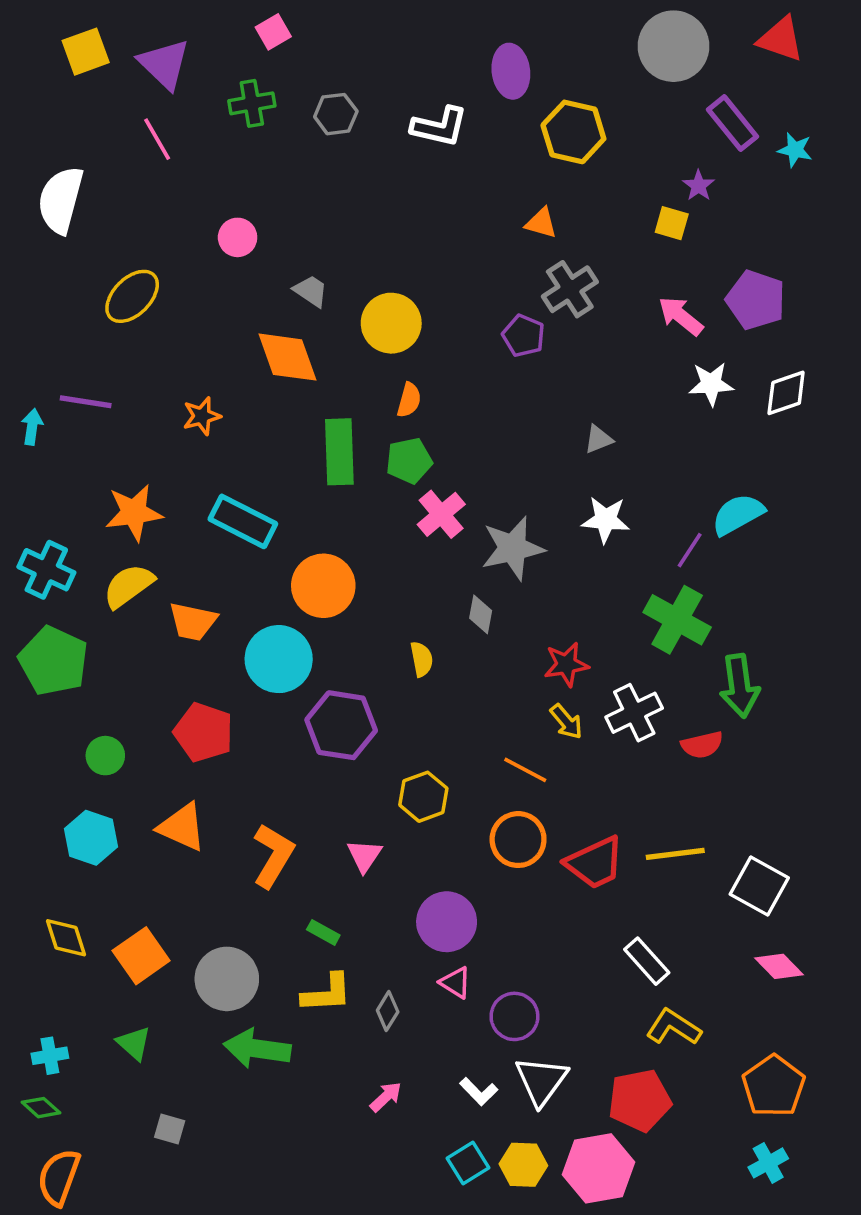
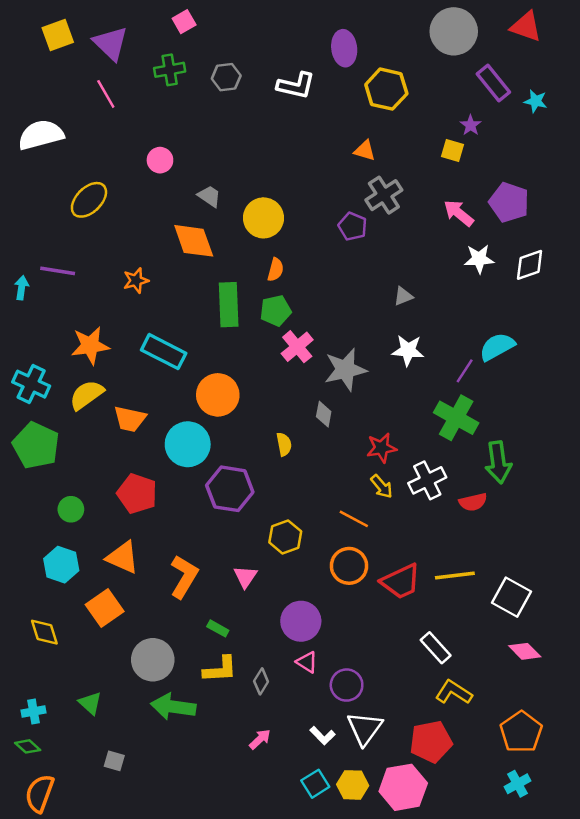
white semicircle: (61, 200) -> (41, 135), turned 60
orange square: (141, 956) -> (105, 608), moved

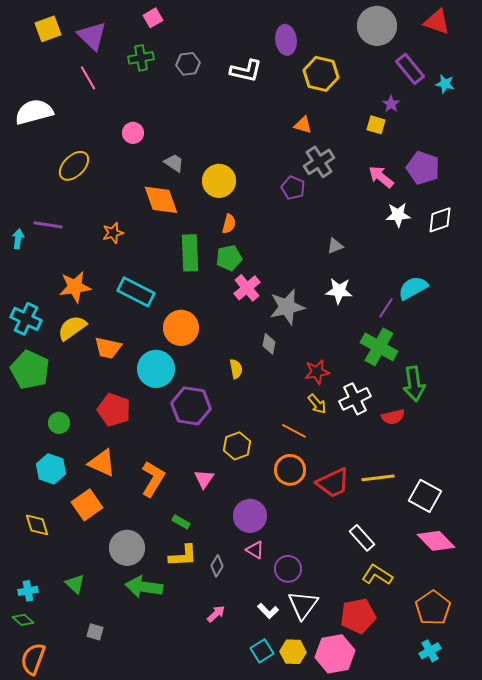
pink diamond: (525, 651) -> (436, 541), size x1.4

